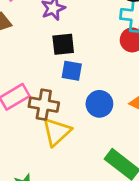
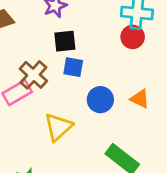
brown cross: (44, 105) -> (33, 75), moved, turned 32

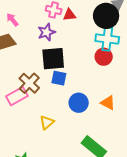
black square: (65, 41) -> (53, 59), size x1.4
yellow triangle: (58, 127) -> (47, 122), size x0.7

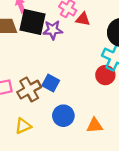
black square: (53, 59) -> (33, 22), moved
brown cross: (29, 83) -> (29, 90), moved
orange triangle: (108, 103) -> (95, 125), turned -49

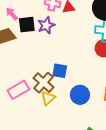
black square: (33, 22) -> (27, 25), size x0.7
yellow triangle: (23, 126) -> (48, 98), moved

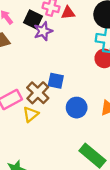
black square: (27, 25) -> (33, 19), moved, turned 30
yellow triangle: (48, 98) -> (31, 114), moved

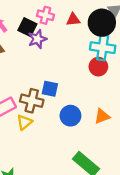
red triangle: (68, 13) -> (73, 20), moved
brown cross: (38, 93) -> (32, 101), turned -30

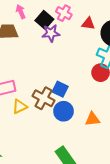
blue square: (50, 89) -> (60, 89), moved
brown cross: (32, 101) -> (43, 98), moved

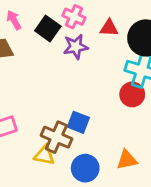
purple star: (51, 33) -> (76, 47), moved
yellow triangle: (20, 107) -> (44, 155), moved, turned 42
blue circle: (64, 111) -> (85, 168), moved

